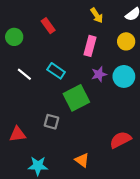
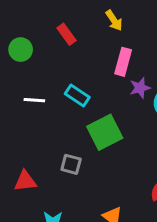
yellow arrow: (97, 15) -> (114, 20), moved
white line: (24, 74) -> (34, 100), turned -35
purple star: (99, 74) -> (140, 88), moved

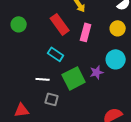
red rectangle: (67, 34) -> (60, 24), moved, size x1.5
purple star: (140, 88) -> (97, 72), moved
white line: (34, 100) -> (43, 79), moved

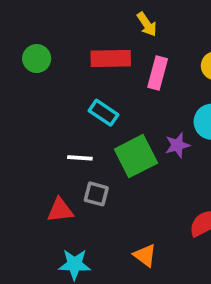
red rectangle: (60, 24) -> (111, 59), turned -55
red triangle: (22, 110) -> (60, 210), moved

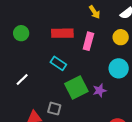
yellow arrow: (147, 24) -> (95, 12), moved
purple star: (177, 145) -> (100, 90), moved
white line: (80, 158) -> (22, 79), moved, turned -48

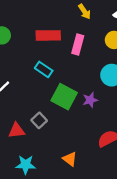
green square: (76, 87) -> (64, 97), turned -35
gray square: (54, 109) -> (39, 120), turned 32

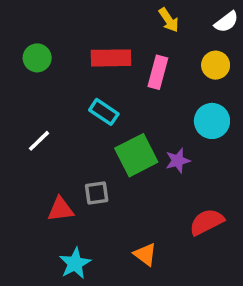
green square: (64, 97) -> (136, 155), turned 35
gray square: (39, 120) -> (97, 193), turned 35
cyan star: (26, 165) -> (75, 263), turned -30

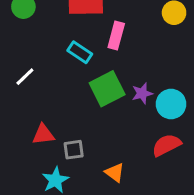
pink rectangle: (158, 72) -> (116, 36), moved
cyan circle: (212, 121) -> (171, 104), moved
gray square: (97, 193) -> (74, 150), moved

